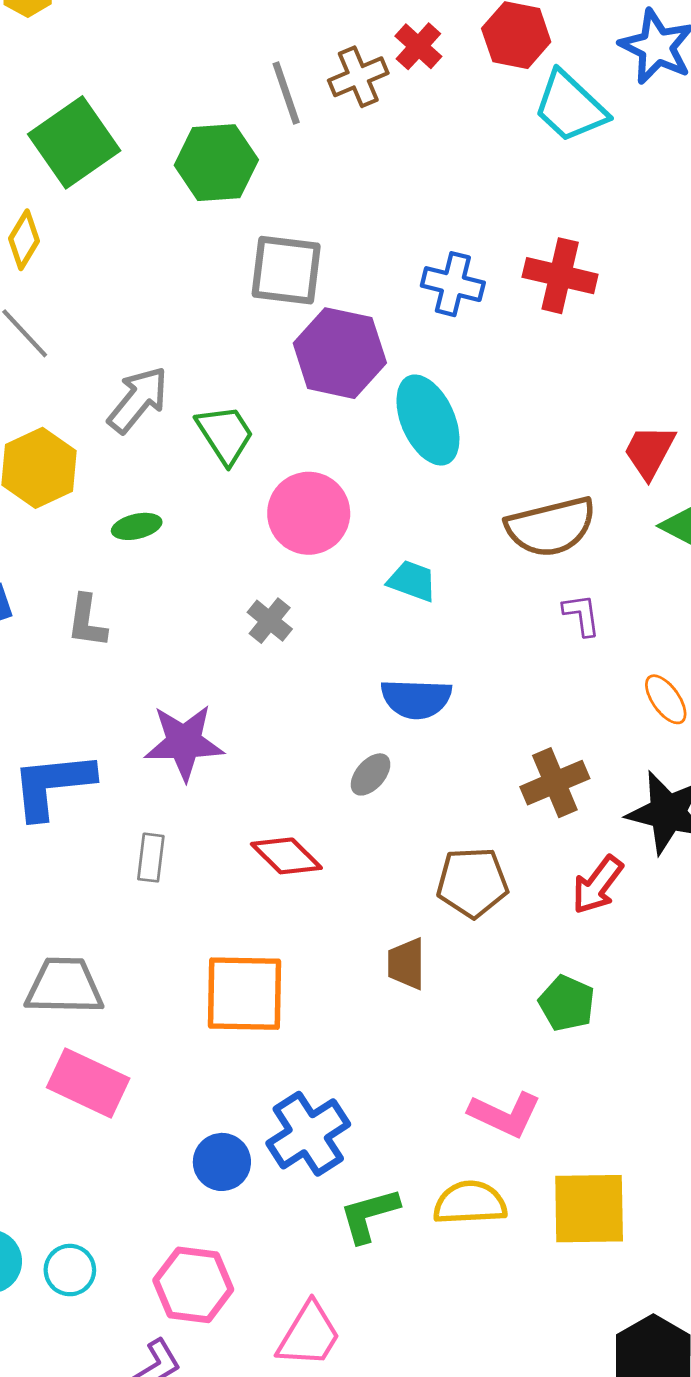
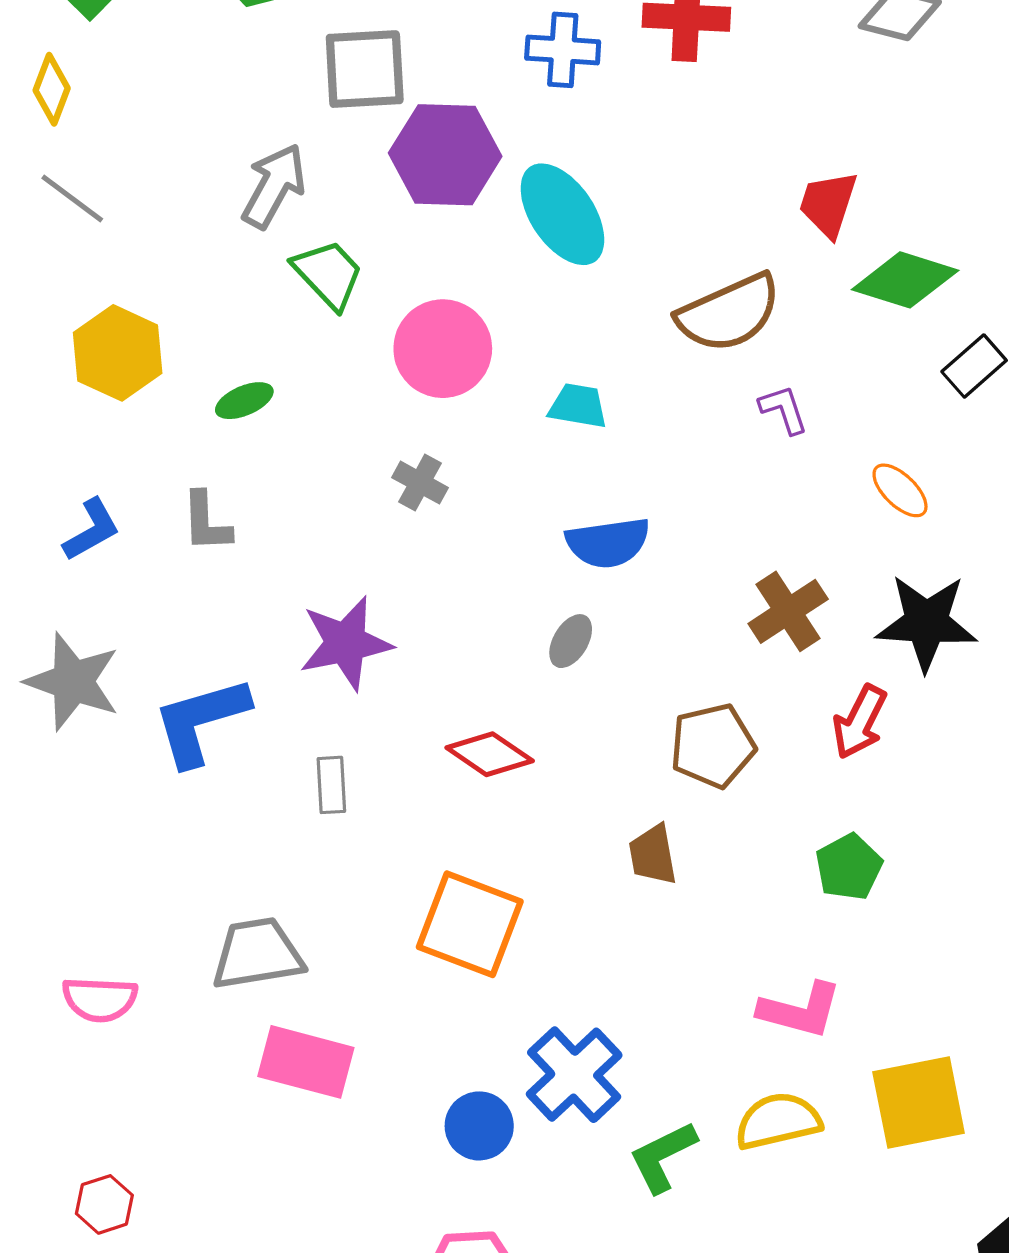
gray arrow: (138, 400) -> (274, 186), moved
orange square: (244, 994) -> (470, 924), turned 30
green pentagon: (567, 1003) -> (849, 867), turned 30

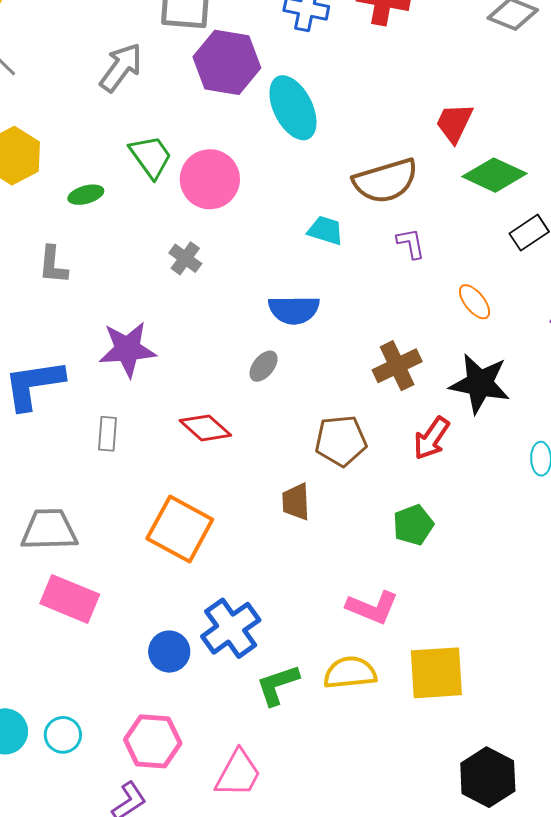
green trapezoid: (328, 274) -> (151, 157), moved
cyan trapezoid: (578, 406) -> (326, 230), moved

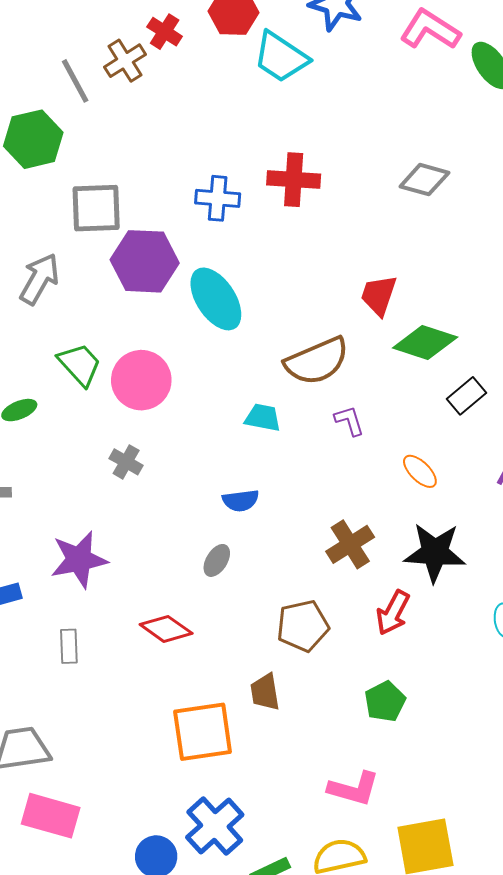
blue semicircle: (294, 310) -> (241, 501), size x0.7
orange square: (180, 529) -> (203, 732), moved, turned -30

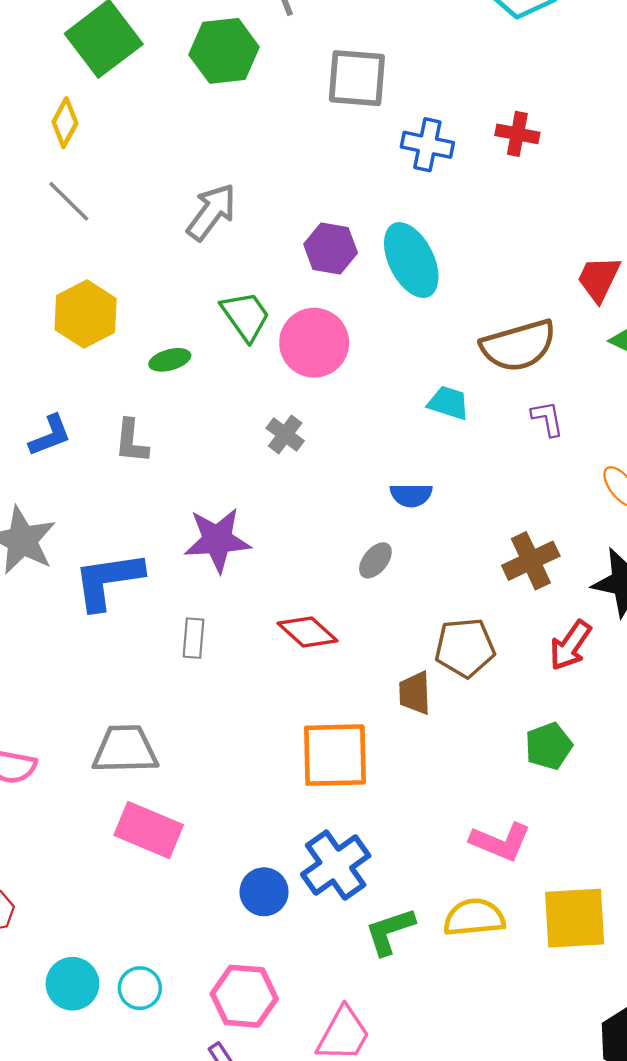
red cross: (294, 180) -> (517, 134), size x0.7
gray square: (96, 208) -> (357, 78), moved
purple hexagon: (145, 261) -> (331, 248), moved, size x0.7
brown trapezoid: (265, 692) -> (415, 693), moved

